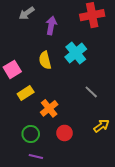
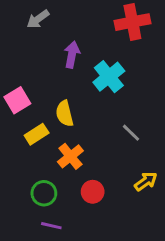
purple arrow: (51, 25) -> (72, 55), moved
yellow semicircle: (45, 60) -> (65, 114), moved

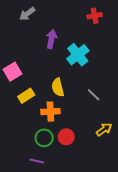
red cross: (132, 22) -> (95, 16), size x0.6
yellow semicircle: (65, 114) -> (58, 87), moved
orange cross: (70, 156) -> (50, 112), turned 36
green circle: (44, 193) -> (44, 138), moved

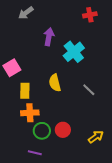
yellow rectangle: (26, 96) -> (25, 91), turned -56
orange cross: (50, 112) -> (30, 113), moved
yellow arrow: (104, 129) -> (96, 137), moved

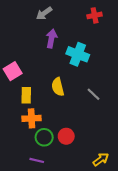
gray arrow: (26, 13) -> (44, 13), moved
cyan cross: (74, 52) -> (78, 54), turned -30
yellow arrow: (96, 137) -> (101, 159), moved

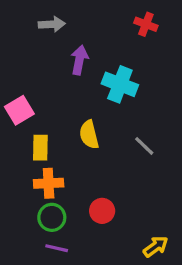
gray arrow: (44, 13) -> (52, 24), moved, turned -147
red cross: (95, 15) -> (146, 24), turned 32
green circle: (44, 137) -> (52, 217), moved

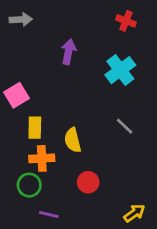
gray arrow: (52, 24) -> (21, 20), moved
cyan cross: (120, 84) -> (120, 70), moved, turned 32
yellow semicircle: (89, 135) -> (73, 140), moved
green circle: (52, 217) -> (29, 185), moved

